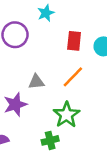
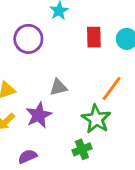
orange line: (73, 77) -> (112, 88), moved

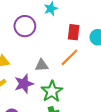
orange line: (112, 88) -> (69, 57), moved
green star: (96, 119) -> (52, 91), moved

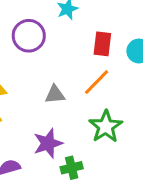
purple star: (24, 84) -> (48, 143), moved
green star: (52, 91) -> (106, 127), moved

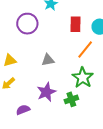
orange line: (97, 82) -> (85, 50), moved
green cross: (72, 168) -> (71, 99), moved

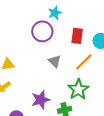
purple circle: (27, 24) -> (42, 31), moved
gray triangle: (48, 60) -> (55, 61), moved, turned 48

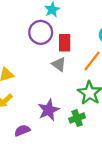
red rectangle: (77, 36) -> (65, 43), moved

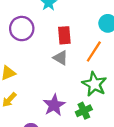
purple circle: (41, 32) -> (22, 29), moved

